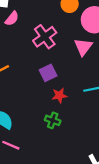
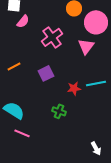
purple square: (48, 73) -> (46, 73), moved
red star: (59, 95) -> (74, 88), moved

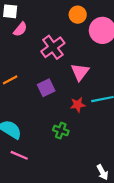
pink triangle: (86, 46) -> (80, 72), moved

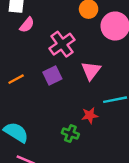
purple square: (46, 88) -> (52, 76), moved
red star: (78, 105) -> (90, 115), moved

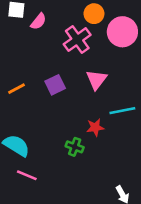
pink semicircle: (27, 25) -> (38, 21), moved
pink cross: (62, 44) -> (77, 40), moved

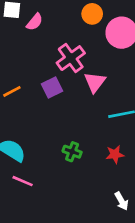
pink cross: (77, 40) -> (71, 58), moved
red star: (95, 127) -> (115, 154), moved

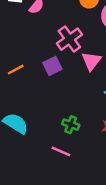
pink line: (23, 181) -> (61, 151), moved

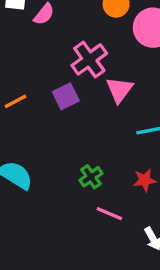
green cross: (71, 125) -> (91, 177), turned 35
pink line: (61, 151) -> (109, 214), moved

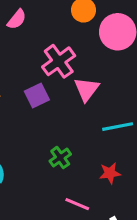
green cross: (91, 177) -> (60, 158), moved

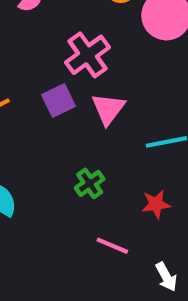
pink triangle: (87, 89) -> (108, 109), moved

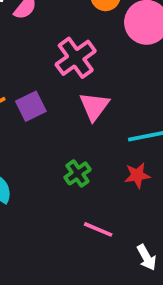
purple square: (58, 100) -> (31, 106), moved
red star: (156, 204) -> (137, 175), moved

